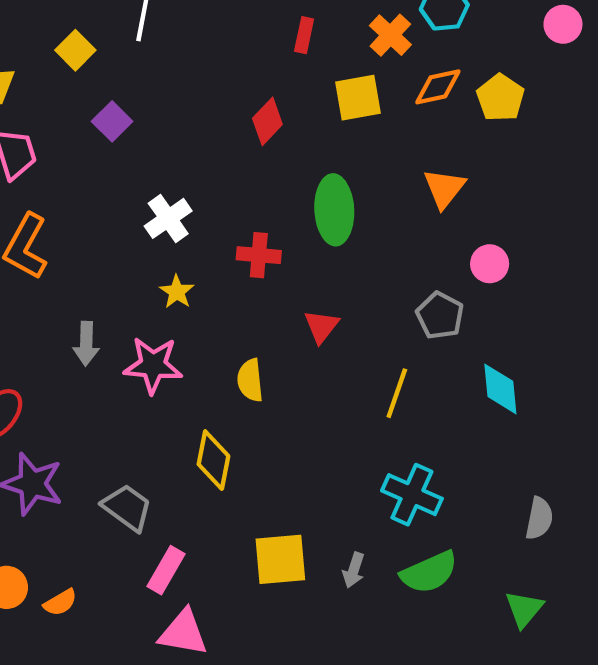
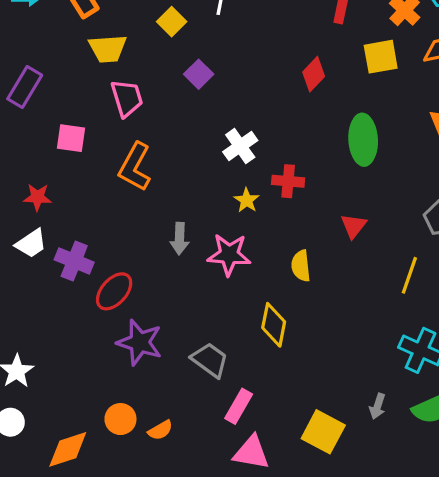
red cross: (259, 255) -> (288, 181), moved
yellow square: (280, 559) -> (323, 432), moved, turned 33

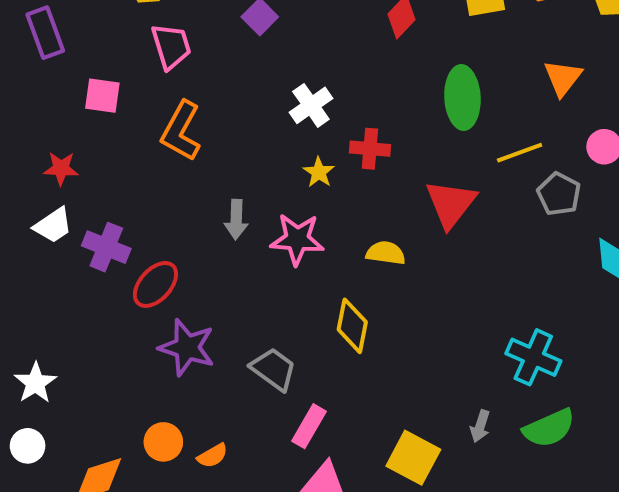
purple rectangle: (25, 87) -> (45, 33), turned -51
red triangle: (354, 226) -> (451, 204), size x1.6
yellow semicircle: (301, 266) -> (386, 253), turned 104
yellow line: (409, 275) -> (520, 153), moved, turned 51

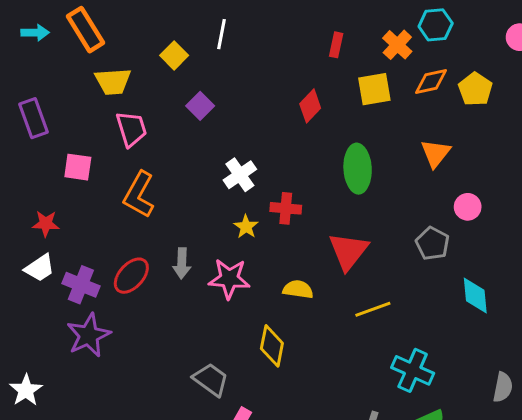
yellow line: (520, 153) -> (373, 309), moved
red ellipse: (155, 284) -> (131, 276), moved
purple star: (187, 347) -> (89, 335), moved, turned 30

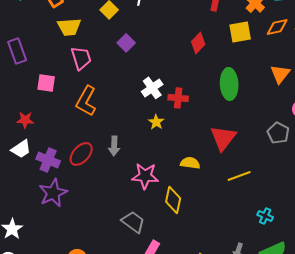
red cross: (286, 208) -> (178, 98), moved
pink star: (229, 279) -> (145, 176), moved
cyan cross: (413, 370) -> (265, 216), size x0.6

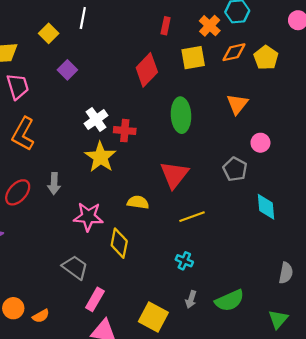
red diamond: (198, 43) -> (147, 70), size x1.4
yellow star: (156, 122) -> (100, 157), size x1.8
cyan cross: (265, 216) -> (184, 261), moved

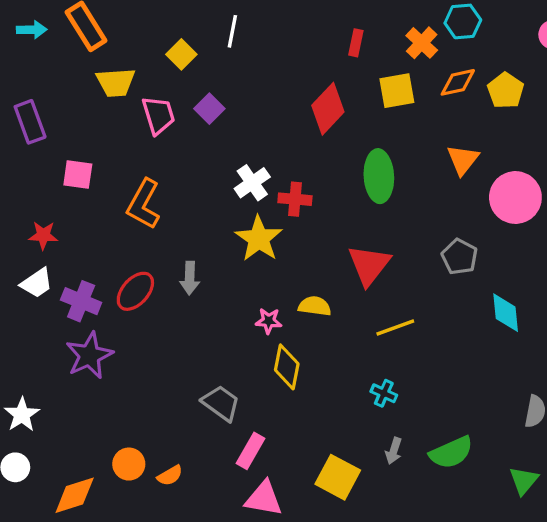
pink trapezoid: (18, 86) -> (158, 115), moved
pink circle: (260, 143) -> (515, 197), moved, size x1.8
pink star: (88, 217) -> (269, 321), moved, size x0.6

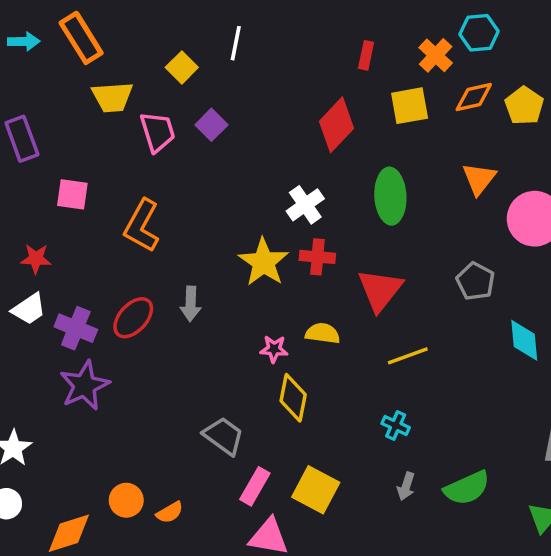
white cross: (252, 183) -> (305, 205), moved
red cross: (295, 199) -> (317, 257), moved
yellow square: (338, 477) -> (316, 490), moved

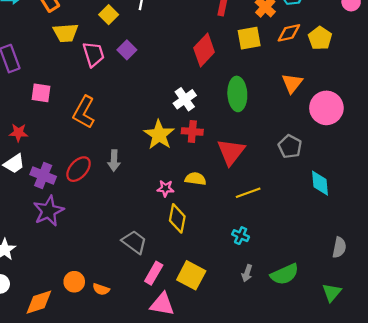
orange semicircle: (170, 512) -> (101, 289), turned 49

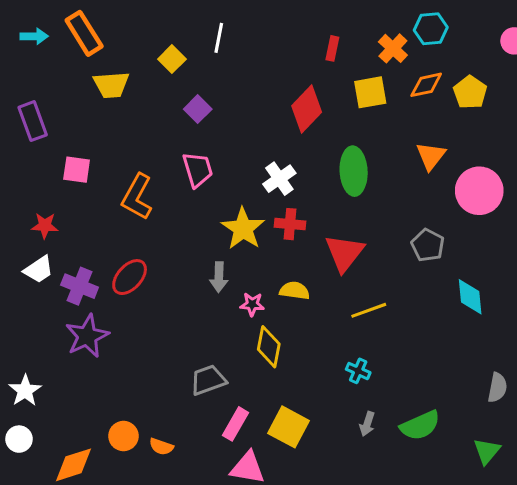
pink trapezoid: (94, 54) -> (198, 170), moved
gray arrow: (114, 160) -> (219, 277), moved
gray trapezoid: (134, 242) -> (208, 380), turned -56

